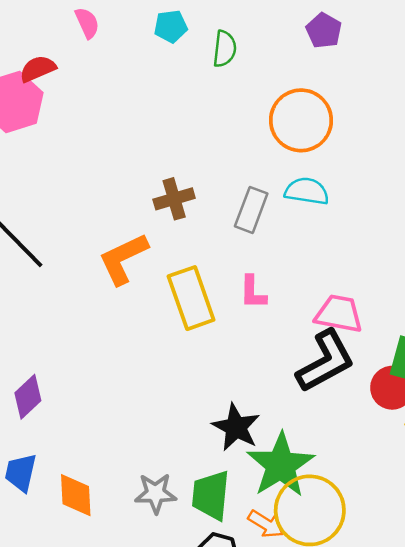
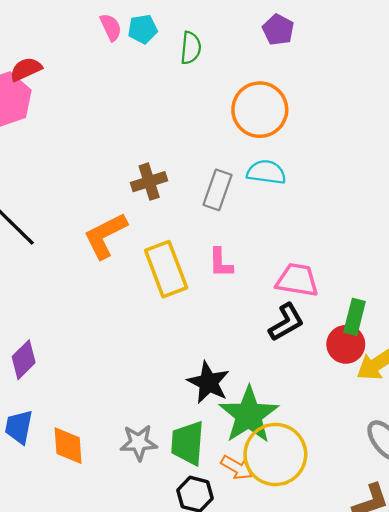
pink semicircle: (87, 23) -> (111, 27), moved
black L-shape: (326, 361) -> (286, 322), size x0.7

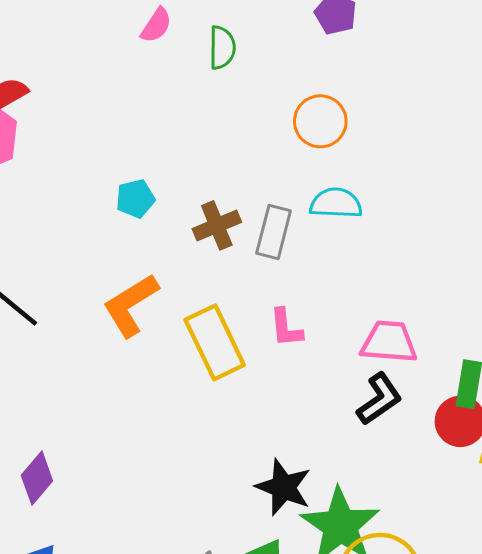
pink semicircle: (111, 27) -> (156, 25), moved, turned 64
cyan pentagon: (143, 29) -> (135, 199), moved
orange circle: (260, 110) -> (320, 121), size x0.7
brown cross: (149, 182) -> (217, 225), moved

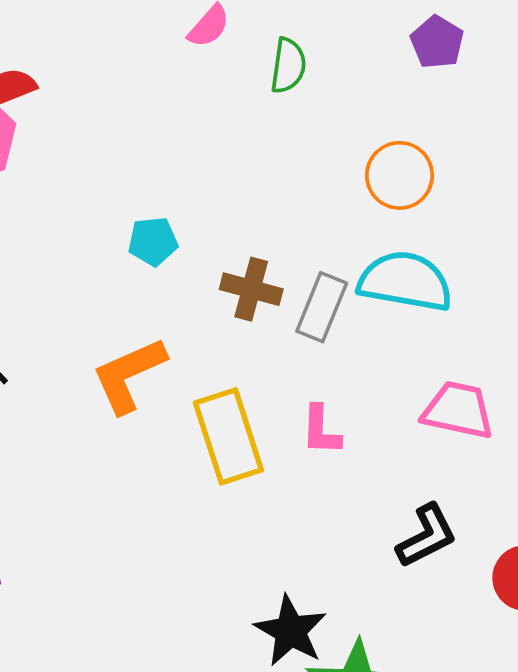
cyan semicircle: (336, 203) -> (405, 281), size x1.4
brown cross: (217, 225) -> (251, 289), turned 30
pink trapezoid: (389, 342) -> (458, 410), moved

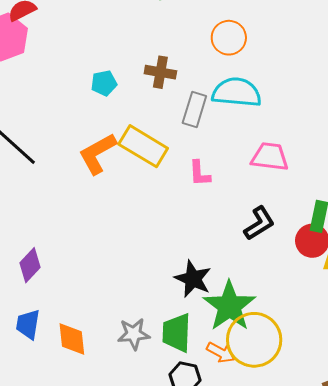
brown cross: (251, 289) -> (160, 72), moved
yellow rectangle: (228, 436) -> (143, 146), moved, turned -36

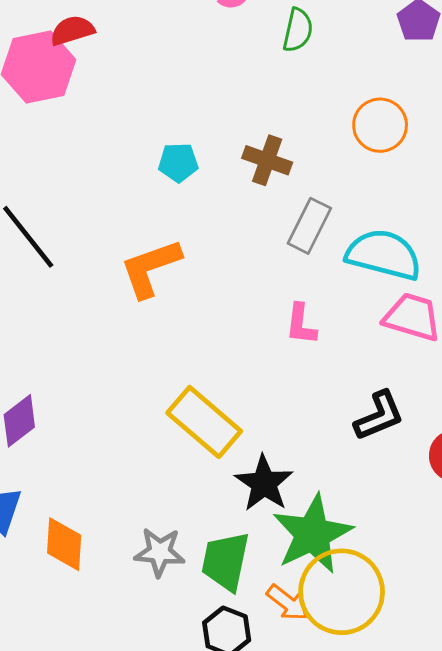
cyan semicircle: (237, 92) -> (384, 255), moved
yellow rectangle: (143, 146) -> (204, 422), moved

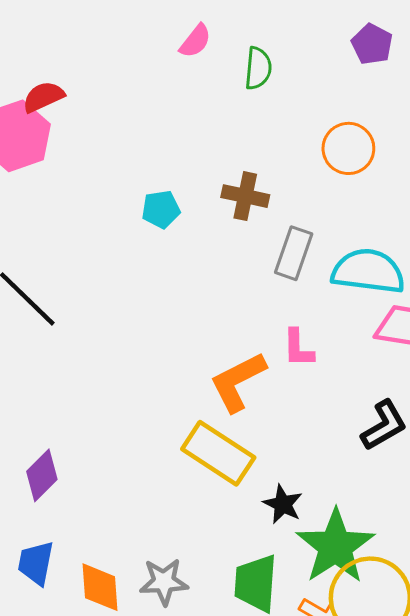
orange L-shape: (151, 268) -> (238, 382), moved
black star: (264, 483) -> (283, 504), size x0.7
gray star: (160, 552) -> (164, 582), moved

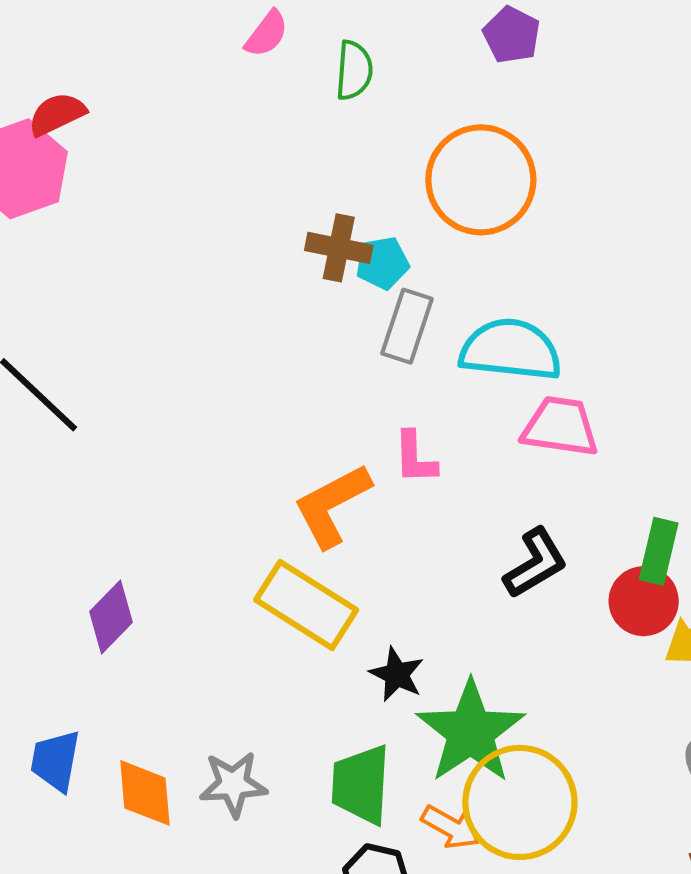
orange circle: (348, 148) -> (481, 180), size x1.5
cyan pentagon: (161, 209) -> (382, 263), moved
purple diamond: (42, 475) -> (111, 617), moved

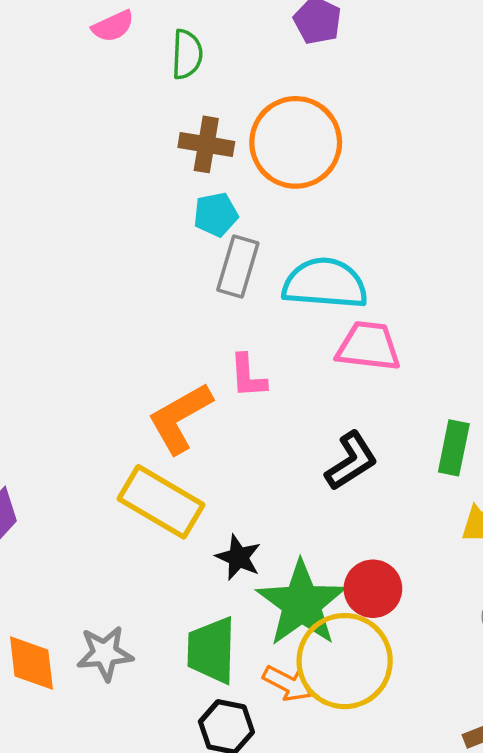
pink semicircle: (267, 34) -> (113, 26), turned 30
brown cross: (339, 248) -> (206, 144), moved
red circle: (644, 601) -> (373, 589), moved

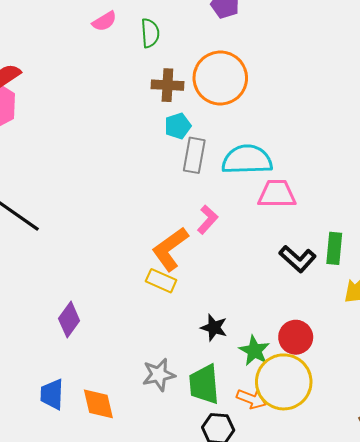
pink L-shape: (248, 376) -> (208, 220), turned -128
black L-shape: (351, 461) -> (298, 259), moved, turned 81
yellow rectangle: (161, 502) -> (161, 281), moved, size x0.6
green star: (302, 603) -> (254, 351), size x0.6
gray star: (105, 653) -> (159, 375), moved

